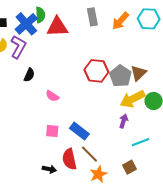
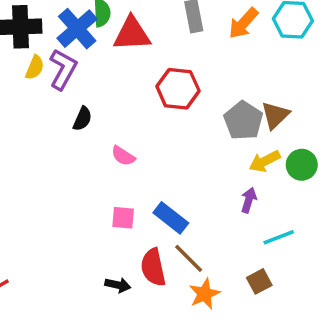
red hexagon: (96, 71) -> (178, 89), moved
yellow arrow: (132, 99) -> (265, 161), size x0.7

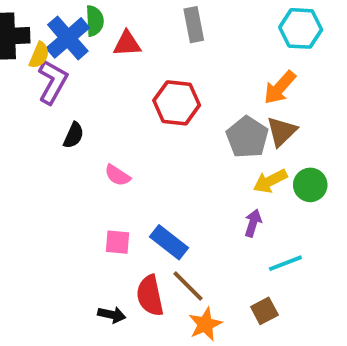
orange arrow: (243, 23) -> (280, 88), moved
red triangle: (132, 34) -> (127, 44), size x0.7
yellow semicircle: (35, 67) -> (39, 55), moved

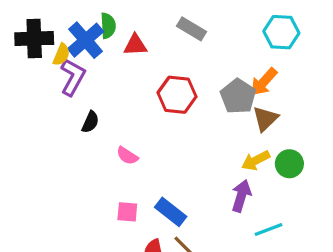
gray rectangle: (194, 25) -> (191, 29), turned -48
gray pentagon: (247, 137) -> (238, 96), moved
purple arrow: (253, 223) -> (241, 196), size x1.4

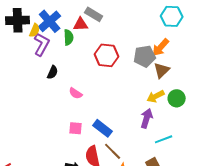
green semicircle: (108, 26) -> (69, 37), moved
gray rectangle: (191, 29) -> (94, 14), moved
gray pentagon: (238, 96) -> (145, 56), turned 30

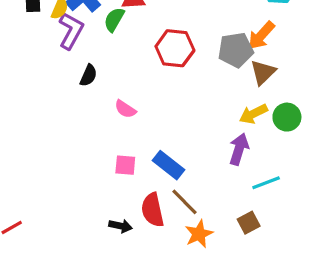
green semicircle: (69, 37) -> (114, 19), turned -147

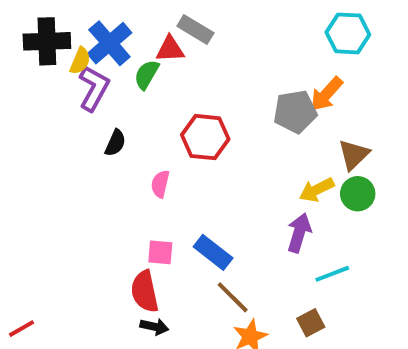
red hexagon: (175, 48) -> (205, 137), moved
brown triangle: (263, 72) -> (354, 155), moved
pink semicircle: (125, 109) -> (160, 184), turned 70
red semicircle: (153, 210) -> (145, 291), moved

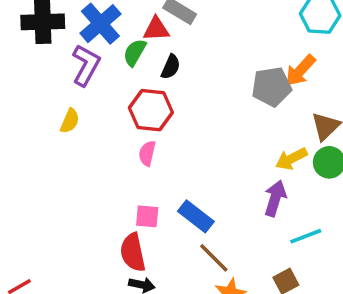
yellow semicircle: (80, 61) -> (70, 121), moved
red hexagon: (205, 137) -> (151, 110), moved
black semicircle: (115, 143) -> (171, 67), moved

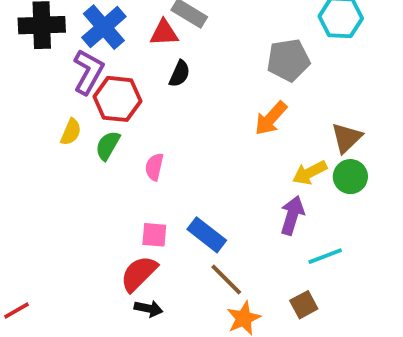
green semicircle: (135, 52) -> (108, 145), moved
orange arrow: (300, 70) -> (271, 118), moved
gray pentagon: (272, 87) -> (288, 60), moved
red hexagon: (151, 110) -> (117, 99), moved
red semicircle: (133, 252) -> (139, 274), turned 57

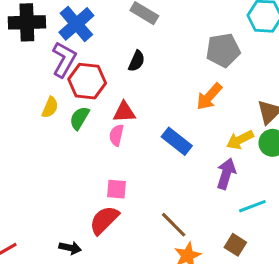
red triangle: (164, 33) -> (124, 112), moved
blue rectangle: (207, 235) -> (177, 141), moved
brown square: (304, 305) -> (235, 245), turned -30
black arrow: (149, 309) -> (70, 248), moved

